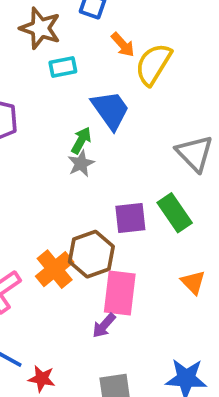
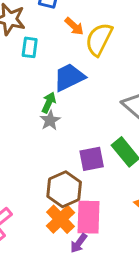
cyan rectangle: (63, 67) -> (30, 47), turned -66
blue trapezoid: (110, 110) -> (69, 77), turned -76
orange cross: (55, 269) -> (60, 219), moved

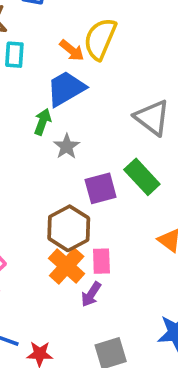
orange arrow: (74, 26) -> (72, 50), moved
gray star: (50, 120) -> (67, 146), moved
pink rectangle: (89, 217) -> (101, 261), size x0.6

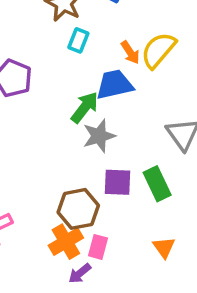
green arrow: (43, 122) -> (85, 107), size x1.4
gray star: (67, 146) -> (99, 136), size x1.4

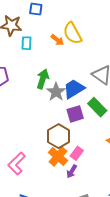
yellow semicircle: (158, 50) -> (72, 33), turned -50
blue trapezoid: (114, 85) -> (74, 89), moved
pink rectangle: (98, 247) -> (77, 153), turned 40

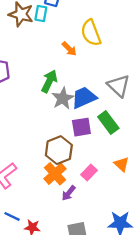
orange arrow: (57, 40) -> (69, 49), moved
cyan rectangle: (26, 43) -> (41, 14), moved
pink rectangle: (77, 153) -> (89, 173), moved

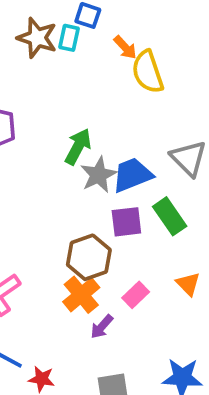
orange arrow: (69, 49) -> (125, 47), moved

